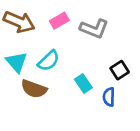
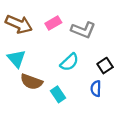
cyan semicircle: (49, 61) -> (69, 62), moved
cyan rectangle: (83, 84) -> (58, 94), moved

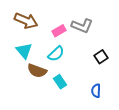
pink rectangle: (53, 23) -> (59, 31), moved
cyan semicircle: (69, 62) -> (56, 54), moved
blue semicircle: (96, 89) -> (96, 91), moved

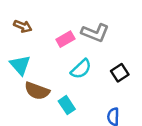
brown arrow: (26, 21) -> (23, 26), size x0.6
cyan semicircle: (56, 54) -> (81, 69), moved

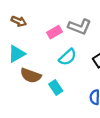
cyan triangle: (20, 65) -> (17, 54), turned 42

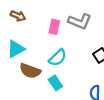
pink rectangle: (55, 32) -> (54, 27), turned -48
cyan semicircle: (68, 57) -> (58, 58), moved

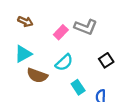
pink rectangle: (54, 27) -> (61, 32), turned 32
cyan rectangle: (55, 83) -> (78, 87), moved

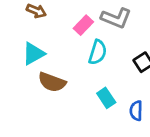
cyan semicircle: (64, 62) -> (98, 52), moved, turned -30

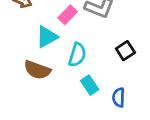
cyan semicircle: (98, 52) -> (77, 55), moved
cyan triangle: (33, 54) -> (47, 37), moved

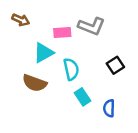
pink rectangle: (68, 15) -> (62, 32), turned 42
cyan semicircle: (77, 55) -> (71, 69), turned -30

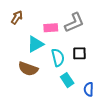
brown arrow: (21, 20) -> (17, 17), turned -80
gray L-shape: (91, 26) -> (74, 23), turned -45
black square: (115, 65) -> (79, 53), moved, turned 32

